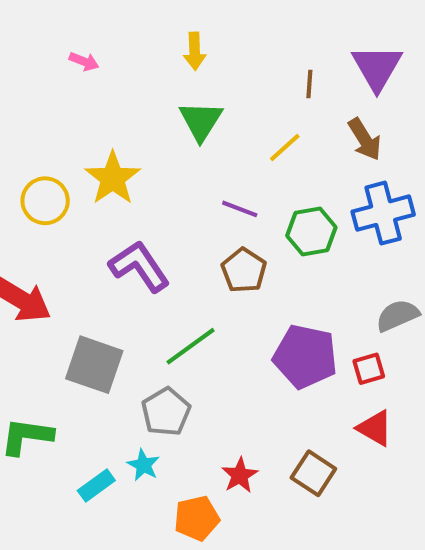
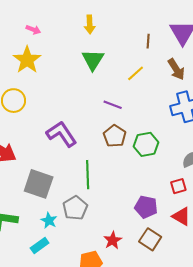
yellow star: (113, 178) -> (27, 60), moved
green hexagon: (311, 231) -> (146, 144), moved
green line: (191, 346) -> (88, 175), turned -56
purple pentagon: (305, 356) -> (146, 207), moved, size x0.7
cyan star: (143, 465) -> (49, 221), moved

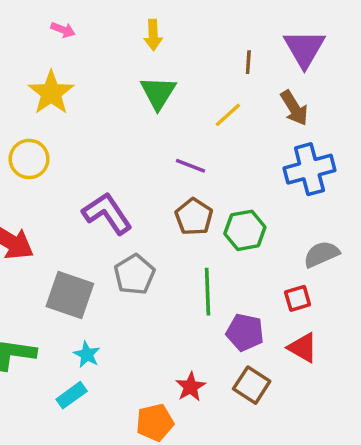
pink arrow: (33, 30) -> (63, 30), moved
green line: (88, 175) -> (208, 292), moved
gray pentagon: (75, 208) -> (134, 275), moved

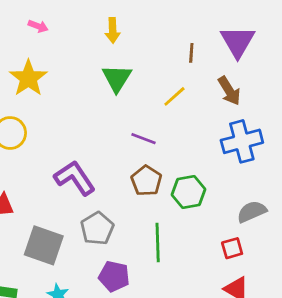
purple pentagon: (245, 332) -> (114, 276), moved

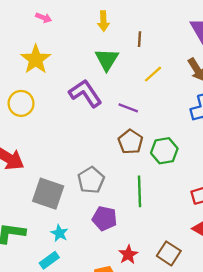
brown line: (191, 53) -> (139, 39), moved
purple L-shape: (75, 178) -> (85, 93), moved

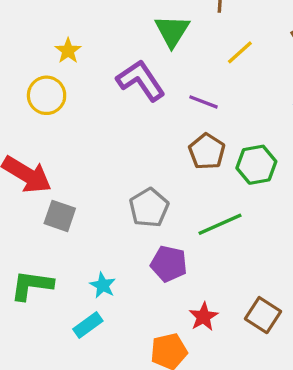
yellow star: (36, 59) -> (68, 51), moved, size x0.6
green line: (139, 191) -> (220, 224), turned 68
gray square: (48, 194) -> (60, 216), moved, size x0.7

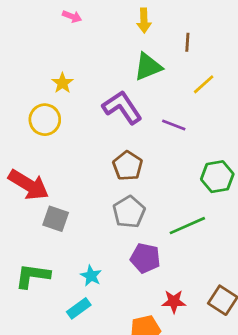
green triangle: (172, 31) -> (148, 67), turned 36
brown pentagon: (207, 151) -> (128, 166), moved
red star: (204, 317) -> (174, 302), turned 30

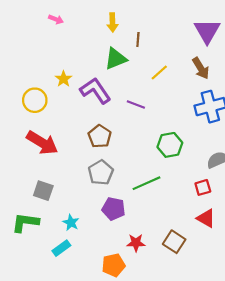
brown line: (187, 42) -> (138, 40), moved
yellow star: (62, 83) -> (63, 79), moved
red arrow: (29, 185) -> (42, 143), moved
gray square: (56, 219) -> (43, 191), moved

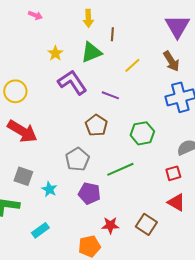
yellow star: (63, 79) -> (55, 53), moved
brown pentagon: (100, 136) -> (96, 125), moved
cyan star: (71, 223) -> (49, 189), moved

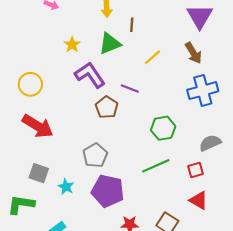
brown pentagon: (96, 125) -> (107, 107), moved
green line: (120, 169) -> (156, 166), moved
purple pentagon: (89, 193) -> (108, 191), size x1.4

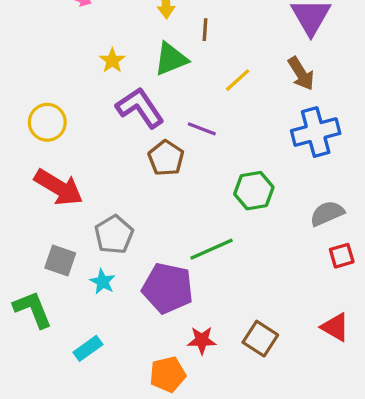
gray pentagon: (95, 155) -> (114, 235), moved
green line: (156, 166) -> (212, 249), moved
red square: (195, 170) -> (342, 256), moved
red triangle: (199, 200) -> (335, 327), moved
green L-shape: (21, 204) -> (33, 309), turned 60

